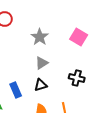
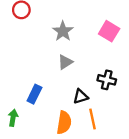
black triangle: (41, 85) -> (81, 96), moved
blue rectangle: (16, 90) -> (34, 94), turned 49

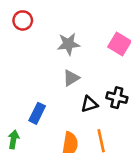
gray star: (63, 31) -> (68, 44), turned 30
black triangle: (81, 96) -> (89, 104), moved

